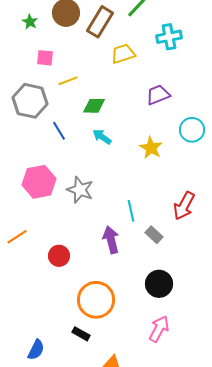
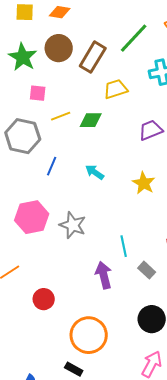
green star: (30, 22) -> (23, 57), size x1.8
green diamond: (94, 106) -> (91, 120), moved
blue line: (59, 131) -> (52, 166), turned 54
red circle: (59, 256) -> (44, 299), moved

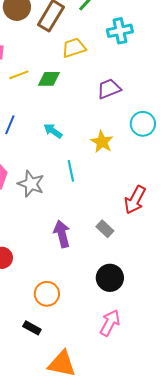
cyan line: (124, 246) -> (71, 171), moved
orange circle: (89, 335) -> (47, 294), size x0.7

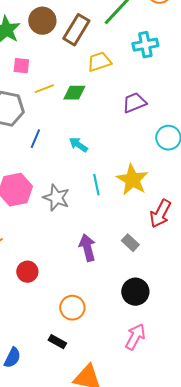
yellow star: (102, 142) -> (132, 180), moved, size x1.4

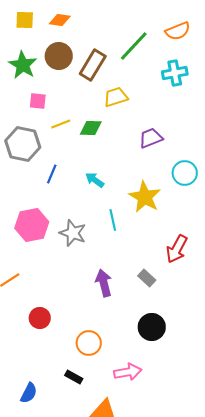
cyan cross: (145, 45) -> (175, 73), moved
yellow star: (132, 180) -> (145, 197), moved
red circle: (27, 272) -> (40, 318), moved
pink arrow: (135, 337) -> (128, 372), moved, turned 52

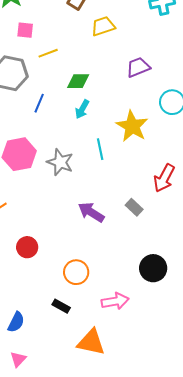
green diamond: (91, 128) -> (78, 81), moved
cyan arrow: (95, 180) -> (82, 109), turned -96
purple arrow: (104, 283) -> (91, 212), turned -44
black circle: (152, 327) -> (153, 268), moved

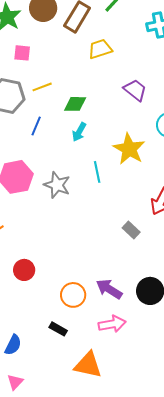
yellow line: (48, 53) -> (42, 87), moved
purple trapezoid: (138, 67) -> (135, 90), turned 60
purple arrow: (91, 212) -> (109, 289), moved

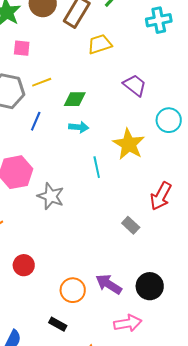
cyan arrow: (79, 132) -> (79, 127), turned -114
gray star: (57, 185) -> (51, 196), moved
pink arrow: (112, 324) -> (128, 323), moved

